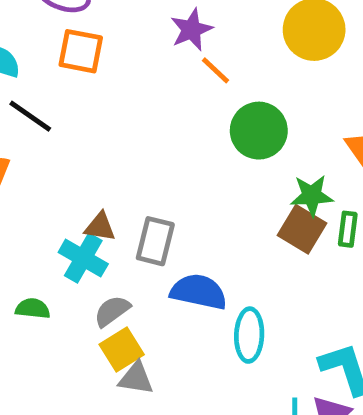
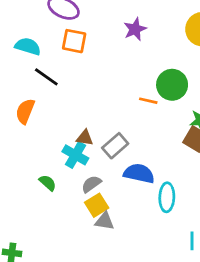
orange line: (215, 70) -> (148, 101), moved, turned -30
gray rectangle: (155, 241) -> (115, 146), turned 35
green semicircle: (33, 309) -> (48, 183), turned 36

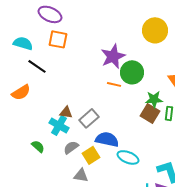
purple star: (135, 29) -> (113, 56), moved, size x1.4
orange semicircle: (25, 111) -> (21, 92), turned -144
cyan ellipse: (167, 197) -> (128, 157), turned -70
yellow square: (97, 205) -> (91, 155), moved

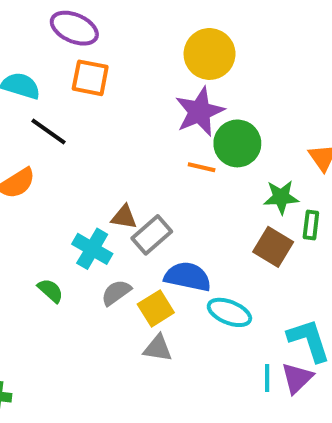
yellow circle: (155, 30) -> (210, 54), moved
brown triangle: (66, 112) -> (124, 217), moved
brown square: (150, 113) -> (273, 247), moved
gray triangle: (81, 175) -> (158, 348), moved

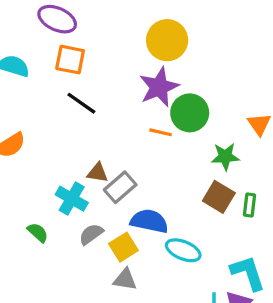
black line: (48, 132) -> (81, 103), moved
green rectangle: (311, 225) -> (250, 205), moved

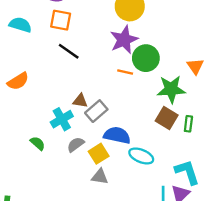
green star: (225, 157) -> (171, 89), size x1.4
cyan cross: (72, 199) -> (62, 119), turned 30

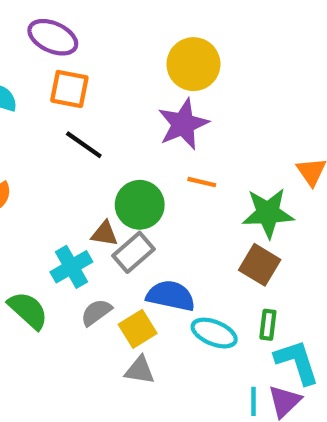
green circle: (146, 58) -> (140, 205), moved
orange line: (125, 72) -> (202, 182), moved
green rectangle: (188, 124) -> (268, 325), moved
green semicircle: (38, 143) -> (28, 310), size x1.5

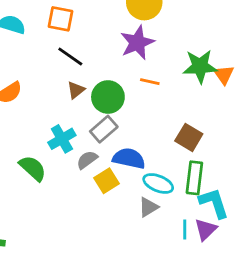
green star: (268, 213) -> (200, 66), moved
brown triangle: (105, 234) -> (76, 90), moved, turned -48
gray semicircle: (96, 312) -> (87, 160), moved
green rectangle: (268, 325) -> (194, 178), size x1.6
gray triangle: (140, 370) -> (148, 207), moved, turned -40

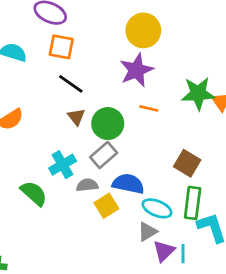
brown triangle: (76, 90) -> (76, 117), turned -30
gray semicircle: (87, 160) -> (87, 185), turned 30
purple triangle: (206, 229) -> (164, 251), moved

